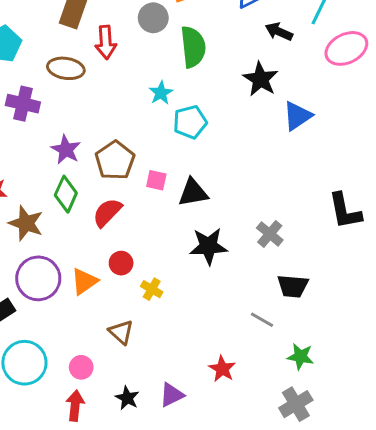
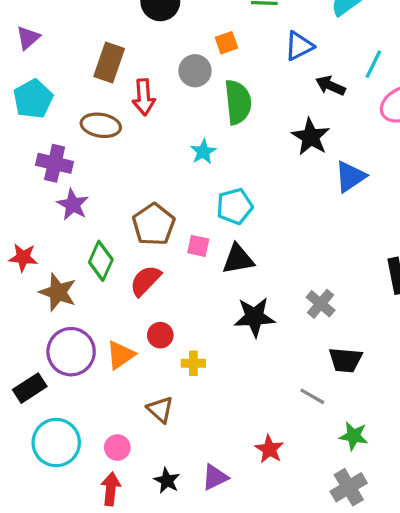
cyan pentagon: (190, 122) -> (235, 206), moved
purple star: (66, 150) -> (73, 205), moved
yellow cross: (152, 289) -> (193, 363), turned -30

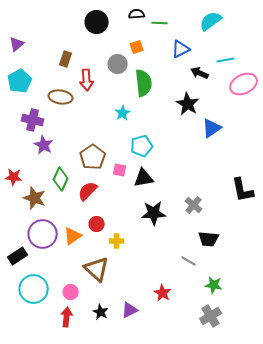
brown rectangle: (109, 62) -> (66, 59), size x0.7
cyan line: (373, 64) -> (226, 60), turned 54
brown triangle: (160, 410) -> (97, 269), size x1.5

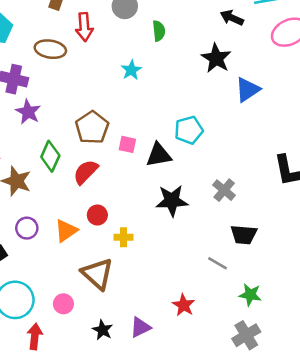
green semicircle: (144, 83) -> (159, 31), size x0.6
cyan pentagon: (142, 146) -> (189, 130), moved
purple circle: (43, 234) -> (27, 228), size x0.6
red arrow: (67, 317) -> (35, 336), moved

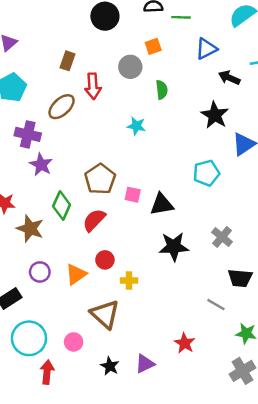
brown ellipse: (50, 49) -> (62, 107), turned -52
cyan star: (131, 70) -> (136, 126), turned -30
cyan pentagon: (189, 130) -> (206, 173), moved

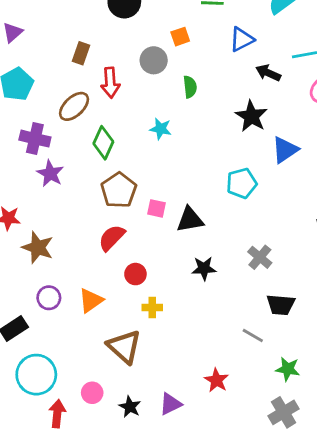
green diamond: (62, 206) -> (103, 143), moved
black star: (174, 247) -> (204, 268), size x0.7
red circle: (105, 260) -> (135, 274), moved
pink circle: (74, 342) -> (92, 393), moved

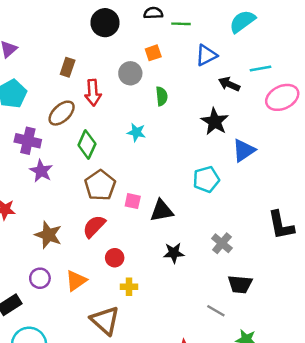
brown star: (38, 247) -> (48, 235), moved

